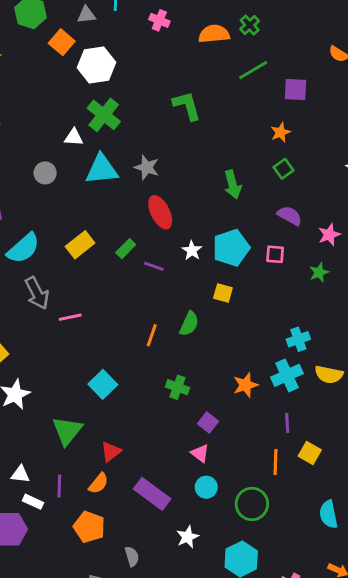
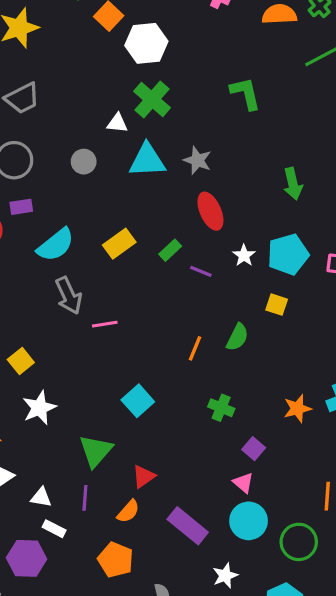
purple line: (59, 486) -> (85, 498), moved
cyan circle: (206, 487) -> (249, 521), size x1.5

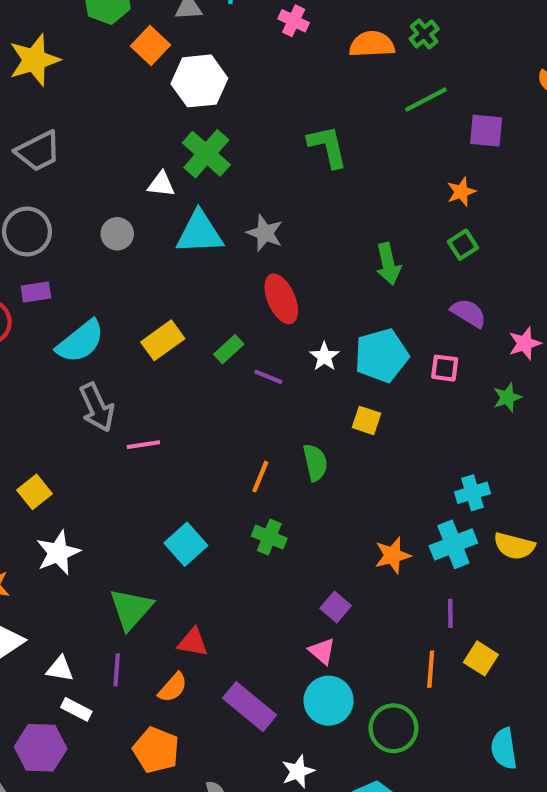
green semicircle: (237, 337) -> (315, 463), turned -40
green cross: (221, 408) -> (269, 537), moved
red triangle: (144, 476) -> (193, 642), turned 45

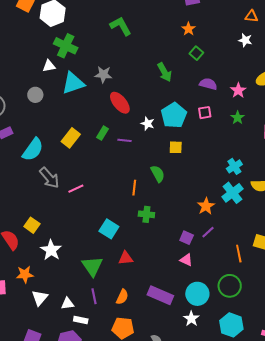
purple line: (450, 613) -> (208, 232), moved, turned 64
red triangle: (193, 642) -> (126, 258), moved
cyan circle: (329, 701) -> (197, 294), moved

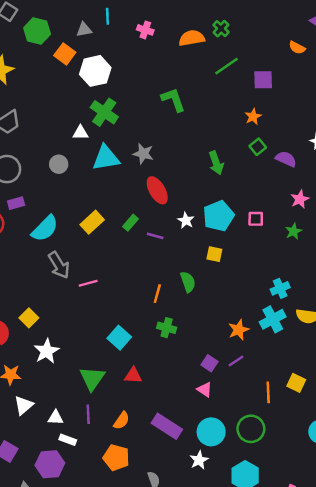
purple semicircle: (208, 84) -> (286, 159), moved

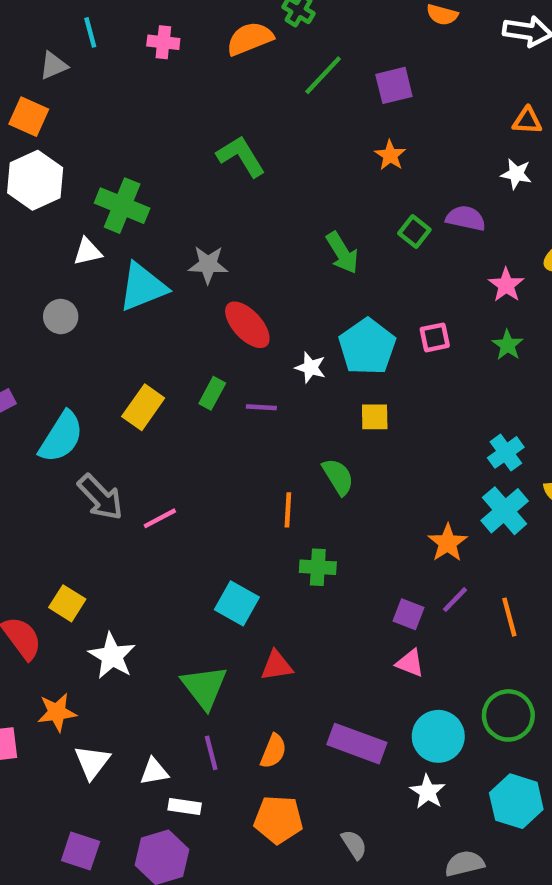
white hexagon: (95, 71) -> (35, 180), moved
green square: (258, 147) -> (414, 231), moved
orange line: (268, 392) -> (509, 617), moved

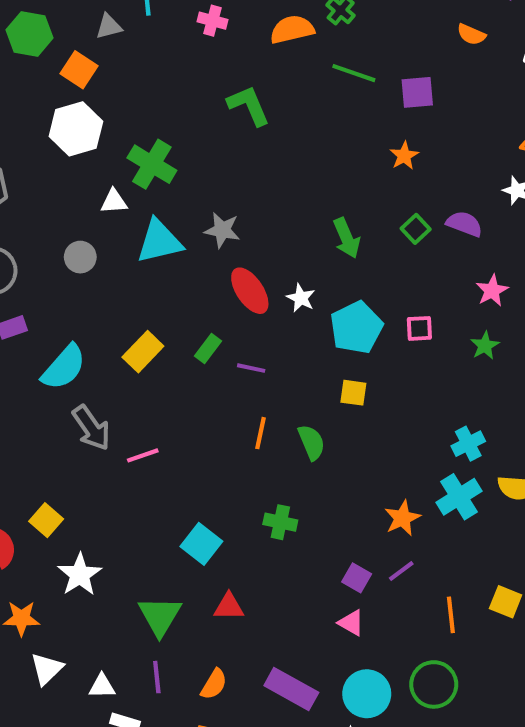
green line: (323, 75) -> (354, 73), turned 57
green L-shape: (241, 156) -> (249, 105), moved
white star: (310, 368) -> (301, 298), moved
orange line: (288, 510) -> (260, 433), moved
orange line: (509, 617) -> (451, 615), moved

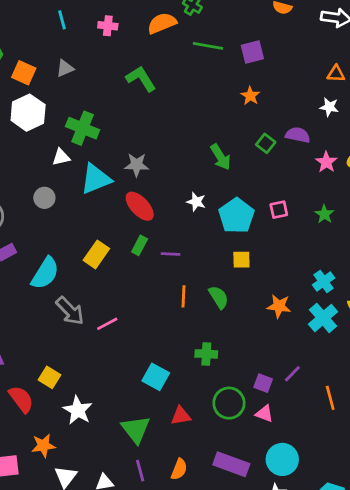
gray triangle: (109, 27) -> (65, 68), moved
red ellipse: (250, 291) -> (140, 206), moved
pink star: (492, 291) -> (326, 162), moved
orange star: (402, 518) -> (279, 306), moved, turned -30
green circle: (434, 684) -> (229, 403), moved

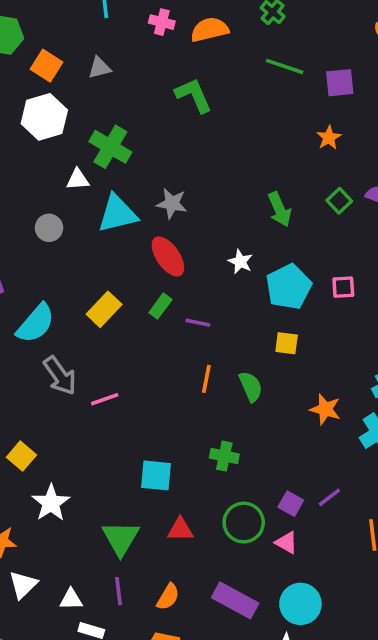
orange semicircle: (162, 23) -> (210, 30), moved
cyan square: (156, 377) -> (156, 475), turned -32

